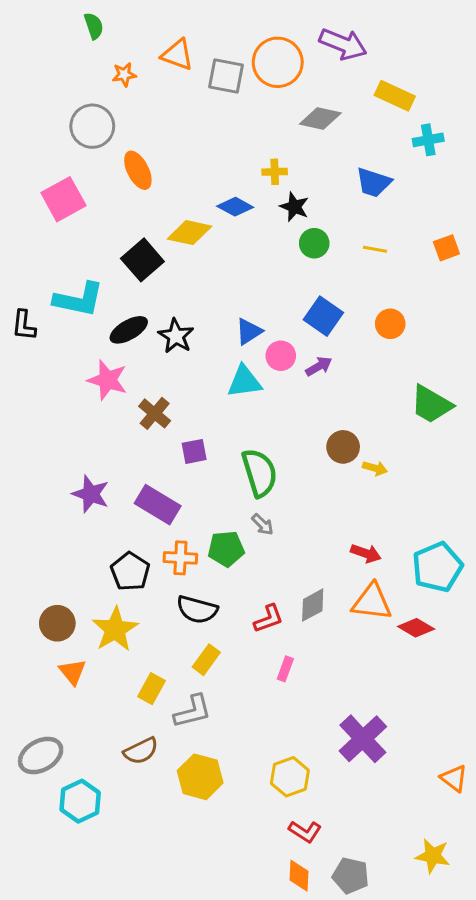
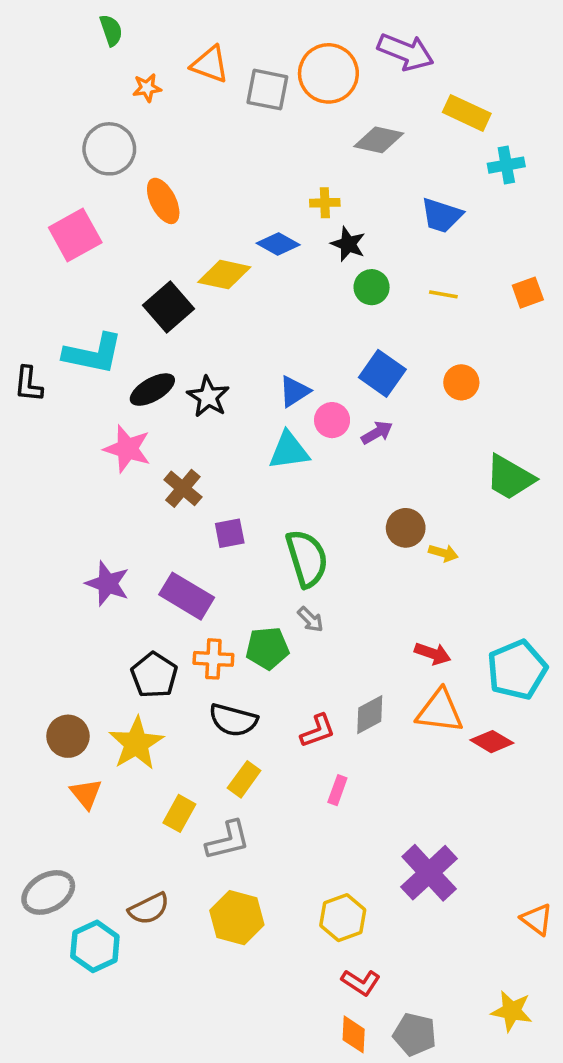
brown semicircle: (141, 751) -> (149, 909), moved

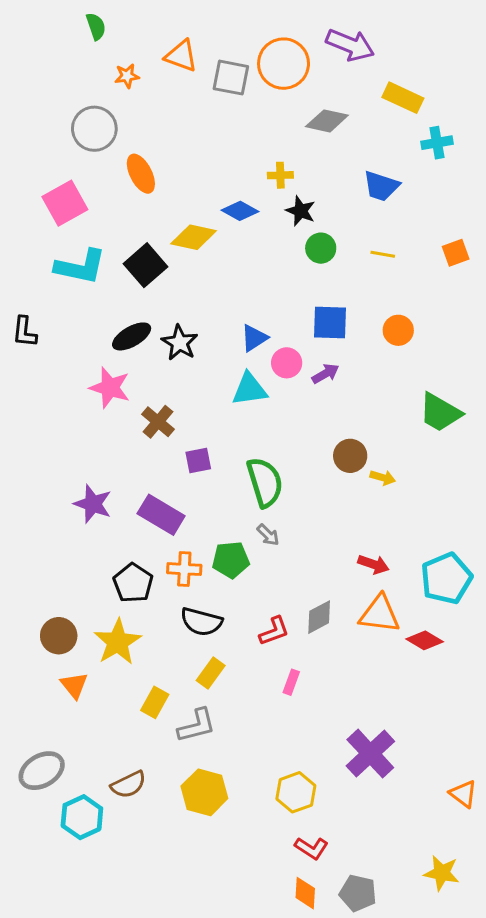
cyan L-shape: (93, 354) -> (80, 267), moved
blue square: (382, 373) -> (330, 323), turned -33

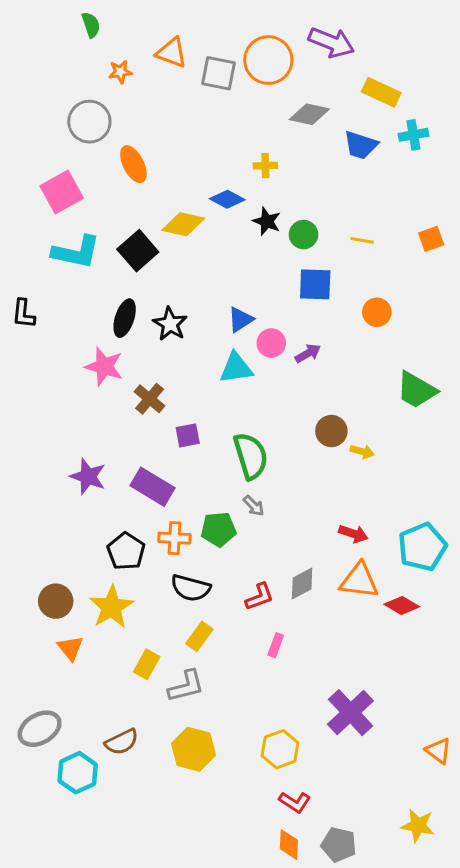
blue trapezoid: (381, 186) -> (361, 145), moved
black star: (301, 211) -> (267, 221), moved
blue square: (330, 323) -> (315, 284), moved
black ellipse: (132, 336) -> (125, 318), turned -42

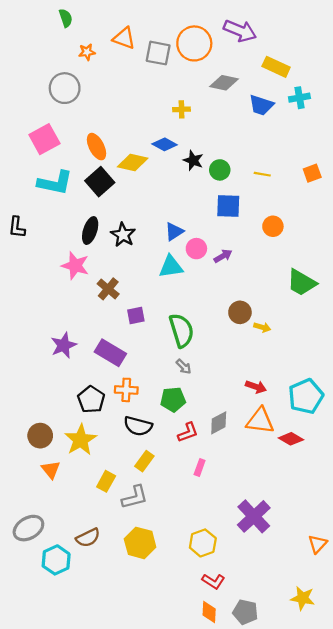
orange ellipse: (133, 164) -> (96, 147), moved
yellow cross: (265, 166) -> (182, 109), moved
purple star: (88, 476) -> (64, 345), turned 30
green pentagon: (218, 529) -> (173, 399), moved
orange triangle: (438, 751) -> (318, 544), turned 36

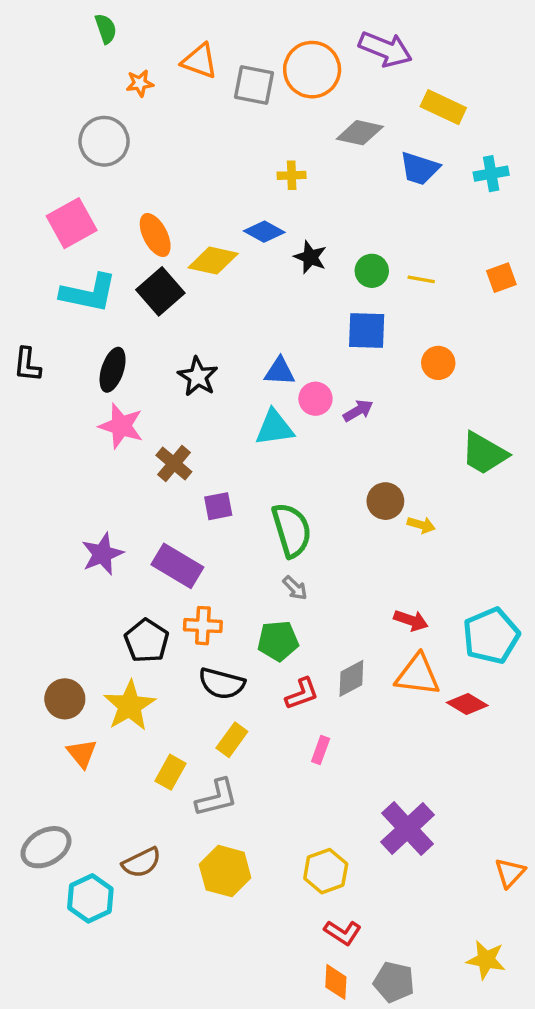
cyan cross: (299, 98) -> (491, 174), moved
green circle: (220, 170) -> (372, 271), moved
black ellipse: (90, 231) -> (113, 370), moved
blue triangle: (174, 232) -> (280, 371), turned 36

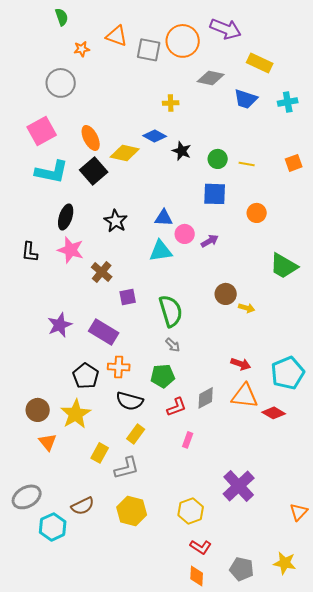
black L-shape: (27, 365) -> (30, 252), moved
gray pentagon: (394, 982) -> (242, 569), moved

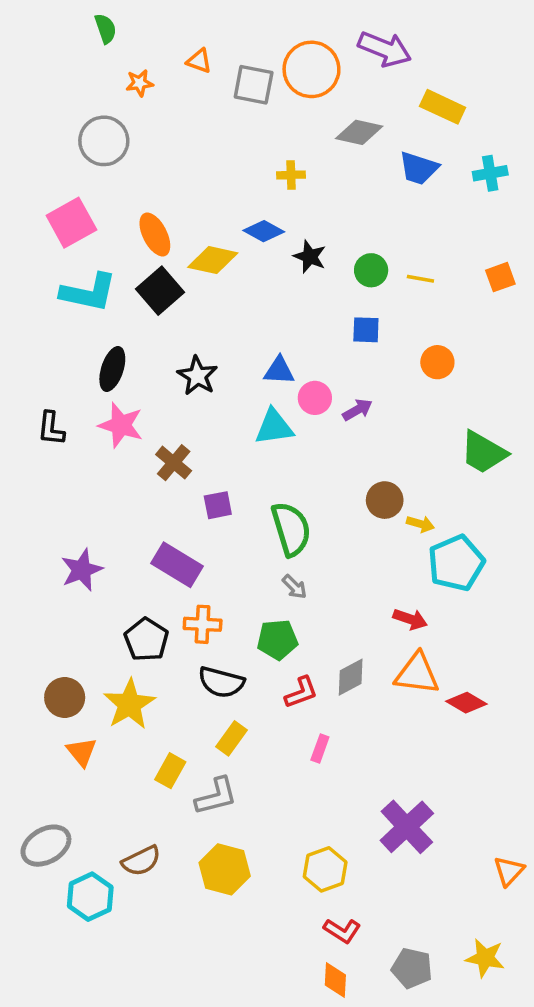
orange triangle: (117, 36) -> (199, 61), size x0.7
blue square: (215, 194) -> (366, 330), size x0.7
purple star: (60, 325) -> (82, 570), moved
cyan pentagon: (288, 373) -> (456, 563), moved

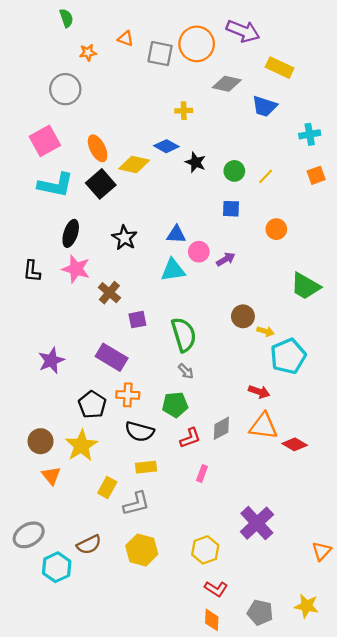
cyan cross: (490, 173) -> (310, 134), moved
yellow line: (420, 279) -> (266, 176), turned -56
yellow rectangle: (231, 738) -> (146, 467), turned 48

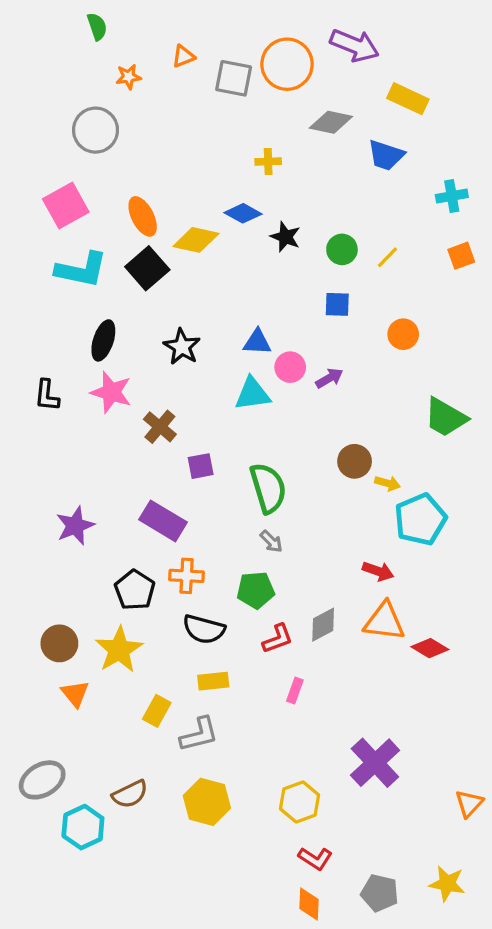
orange triangle: (126, 39) -> (183, 56), turned -42

